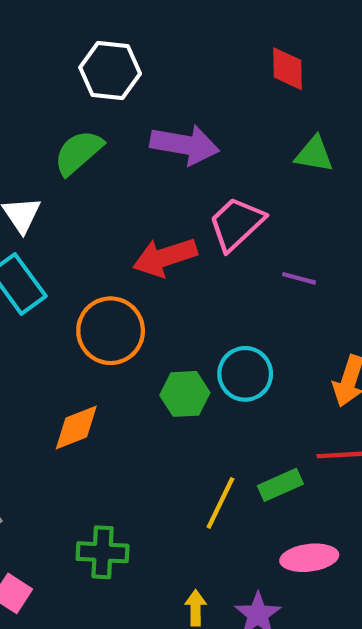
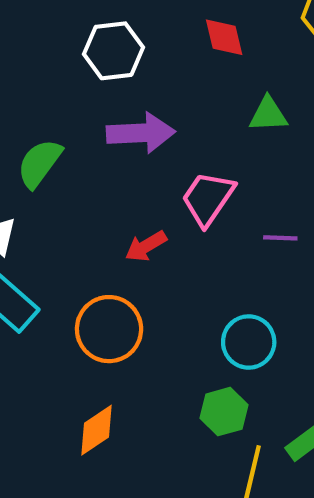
white hexagon: (110, 71) -> (113, 51), moved
red arrow: (165, 257) -> (146, 246), size x0.7
green hexagon: (185, 394) -> (224, 412), moved

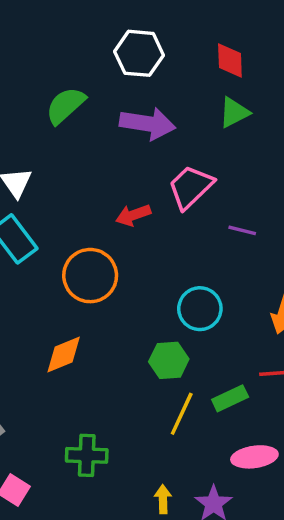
green triangle: (268, 114) -> (234, 112), moved, turned -36
green semicircle: (39, 163) -> (65, 105), moved

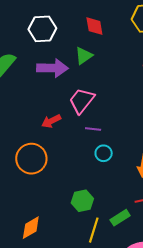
green triangle: (234, 112) -> (84, 56), moved
purple line: (242, 230) -> (93, 129), moved
cyan circle: (200, 309) -> (104, 153), moved, size x0.7
orange diamond: (64, 355) -> (31, 228), moved

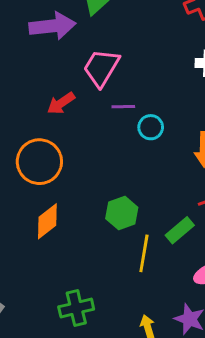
cyan circle: (104, 153) -> (151, 127), moved
orange diamond: (31, 228) -> (47, 221), moved

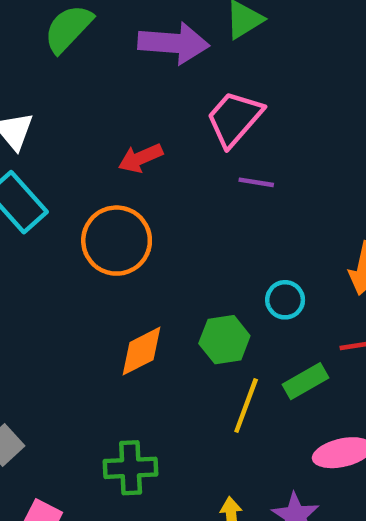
red arrow: (61, 103) -> (140, 158), moved
cyan circle: (151, 127) -> (285, 300), moved
orange diamond: (47, 221) -> (142, 351), moved

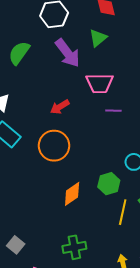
purple arrow: (174, 43) -> (68, 53), turned 56
pink trapezoid: (234, 119) -> (100, 83), turned -124

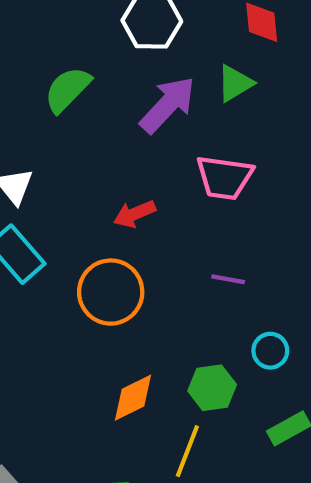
purple arrow: (68, 53) -> (168, 105), turned -108
purple line: (113, 111) -> (228, 279), moved
yellow line: (123, 212) -> (187, 451), moved

